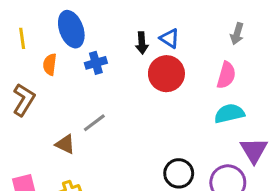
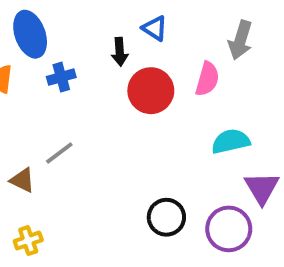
gray arrow: (237, 34) -> (240, 40), size x1.4
blue triangle: (169, 38) -> (155, 28), moved
pink semicircle: (226, 75) -> (207, 79), moved

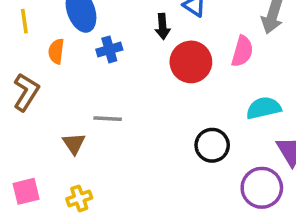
gray line: (59, 153) -> (108, 119), turned 40
brown triangle: (22, 180) -> (74, 143), turned 30
black circle: (166, 217) -> (212, 145), moved

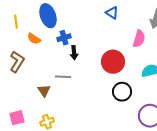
black arrow: (163, 26) -> (74, 53), moved
orange semicircle: (56, 51) -> (34, 39), turned -64
red circle: (191, 62) -> (113, 62), moved

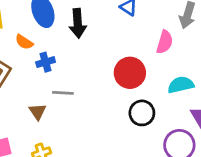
blue cross: (64, 38) -> (46, 62), moved
black arrow: (74, 53) -> (78, 23), moved, size x1.5

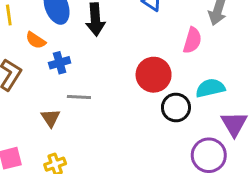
black circle: (142, 113) -> (176, 107), moved

